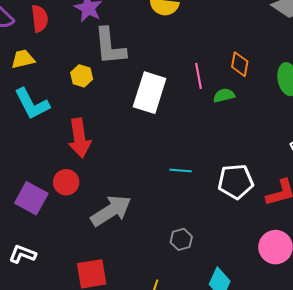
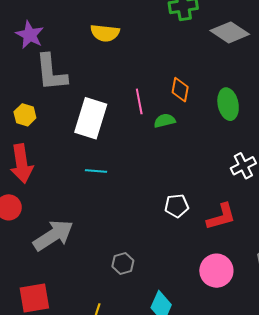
yellow hexagon: (82, 76) -> (25, 115), moved
cyan line: (181, 170) -> (96, 171), moved
white pentagon: (236, 181) -> (177, 206), size x0.7

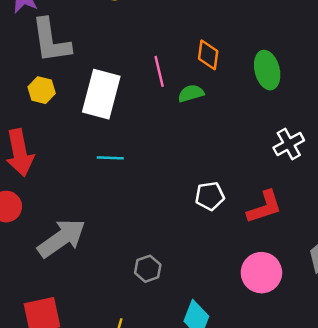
yellow hexagon: (25, 115) -> (42, 90), moved

